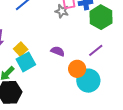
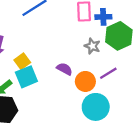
gray star: (62, 11) -> (92, 46), moved
orange circle: (77, 69) -> (85, 81), moved

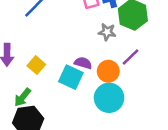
cyan square: (26, 77) -> (71, 77), moved, turned -30
cyan circle: (96, 107) -> (109, 98), moved

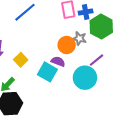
orange circle: (108, 71) -> (67, 45), moved
cyan circle: (109, 98) -> (85, 78), moved

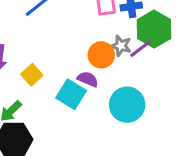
purple line: (96, 60) -> (140, 49), moved

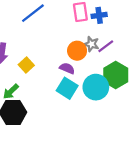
green hexagon: (154, 29) -> (116, 75), moved
cyan square: (71, 94) -> (67, 88), moved

